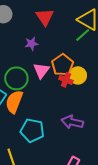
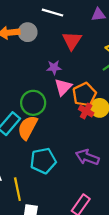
pink triangle: (41, 71) -> (63, 87), moved
cyan pentagon: (32, 130) -> (43, 161), turned -30

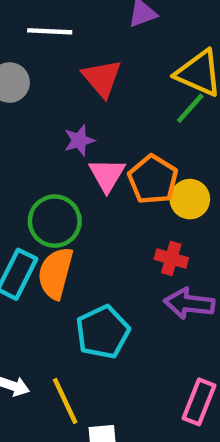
red cross: (86, 111) -> (171, 259), moved

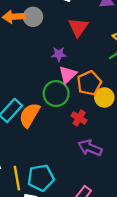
green circle: (55, 221) -> (56, 94), moved
red cross: (171, 259) -> (79, 118), moved
cyan pentagon: (103, 332) -> (41, 178), moved

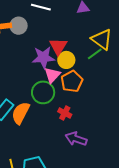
red triangle: (78, 27) -> (58, 46), moved
purple star: (59, 54) -> (43, 57), size x1.6
yellow circle: (104, 97) -> (66, 60), moved

